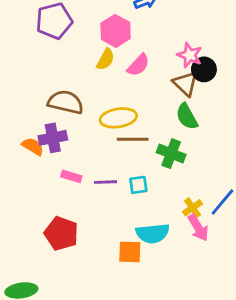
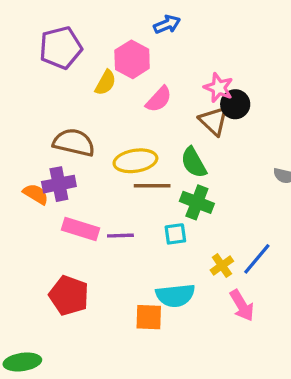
yellow semicircle: (106, 59) -> (105, 83), moved
green semicircle: (187, 116) -> (194, 162), moved
pink rectangle: (71, 176) -> (81, 229), size x1.5
cyan square: (138, 185) -> (175, 234), moved
pink arrow: (198, 228) -> (242, 305), moved

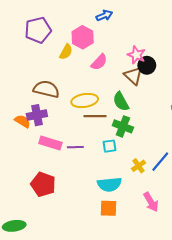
pink arrow: (242, 305) -> (151, 202), moved
orange square: (149, 317) -> (108, 208), moved

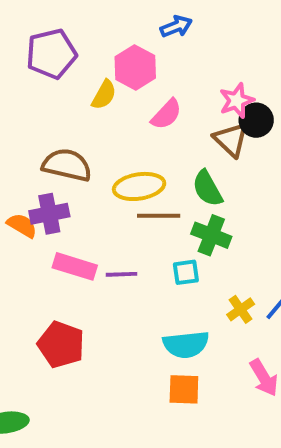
pink star: (136, 55) -> (237, 101), turned 30

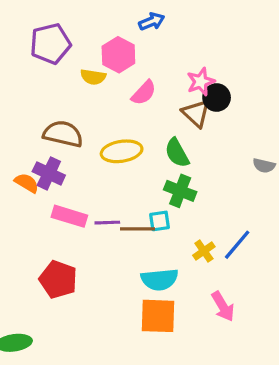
yellow semicircle: (104, 95) -> (93, 77), turned 70
purple cross: (49, 214) -> (49, 173), turned 36
brown line: (159, 216) -> (137, 229), moved
orange square: (184, 389) -> (158, 316), size x1.4

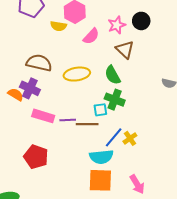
pink star: (201, 82) -> (117, 25), moved
black circle: (217, 97) -> (141, 21), moved
cyan square: (160, 221) -> (100, 110), moved
blue line: (237, 245) -> (114, 137), moved
pink arrow: (223, 306) -> (137, 184), moved

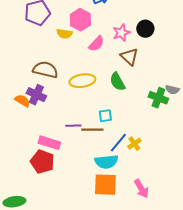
green cross: (115, 100) -> (158, 98), moved
pink rectangle: (43, 116) -> (49, 143), moved

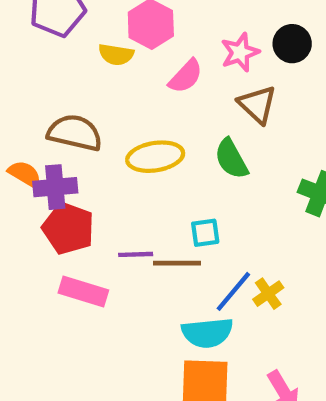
purple cross: (36, 95) -> (55, 187), turned -30
orange semicircle: (22, 101) -> (25, 174), moved
red pentagon: (42, 162) -> (68, 228), moved

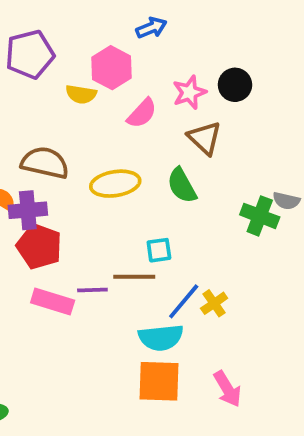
purple line: (136, 254) -> (92, 290), moved

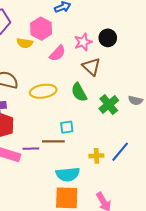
green cross: (260, 216) -> (109, 105), moved, turned 30
blue line: (184, 301) -> (120, 152), moved
yellow cross: (214, 303) -> (96, 156), turned 32

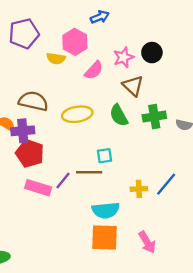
green cross: (109, 105) -> (154, 117), moved, turned 30
purple line: (31, 149) -> (63, 181), turned -49

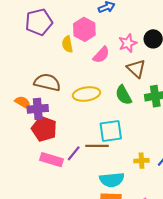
yellow semicircle: (56, 58) -> (67, 44), turned 70
cyan square: (105, 156) -> (111, 131), size x1.6

